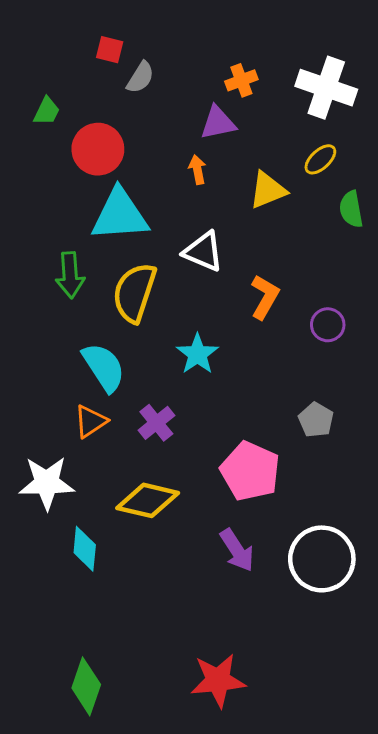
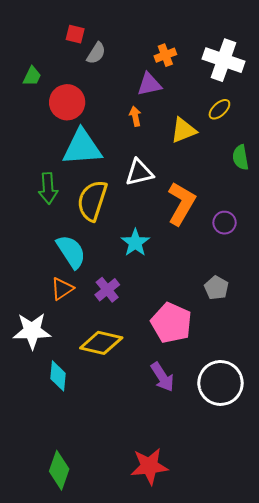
green semicircle: (351, 209) -> (241, 157), moved
white triangle: (203, 252) -> (139, 172), turned -36
orange L-shape: (265, 297) -> (181, 204), size x1.4

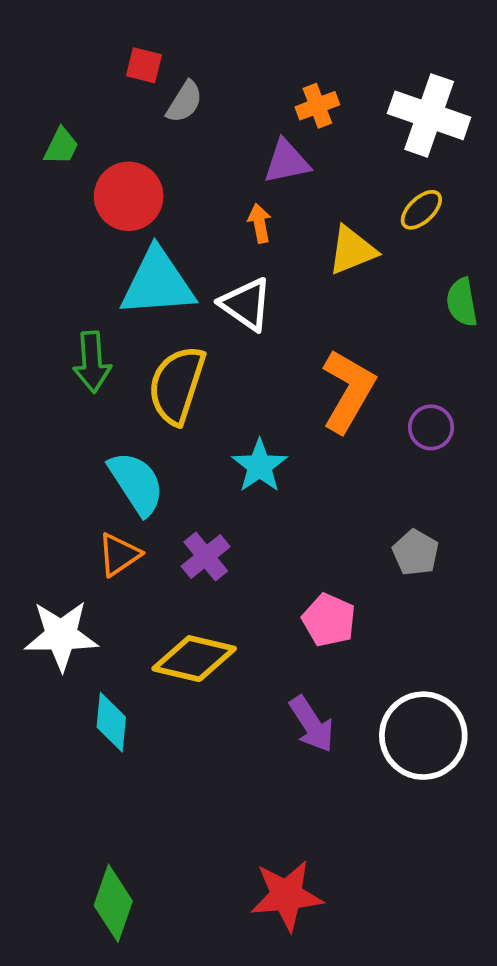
white triangle: (139, 172) -> (246, 304), moved, turned 48
pink pentagon: (171, 323) -> (329, 620), size x0.7

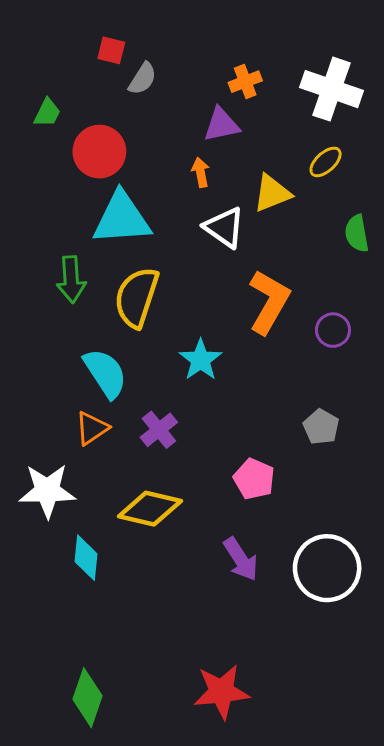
white triangle: (246, 304) -> (224, 227), moved

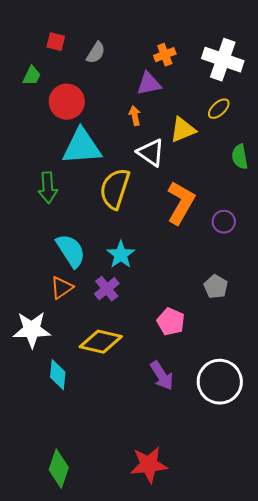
red square: (111, 50) -> (56, 42), moved
yellow semicircle: (137, 297) -> (115, 189), moved
cyan star: (201, 360) -> (121, 255), moved

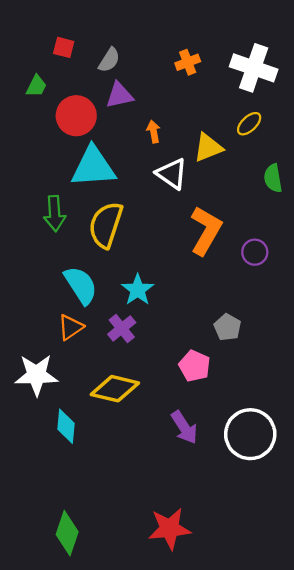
purple triangle: (149, 84) -> (119, 95), moved
yellow semicircle: (115, 189) -> (106, 225), moved
gray pentagon: (216, 287) -> (227, 327), moved

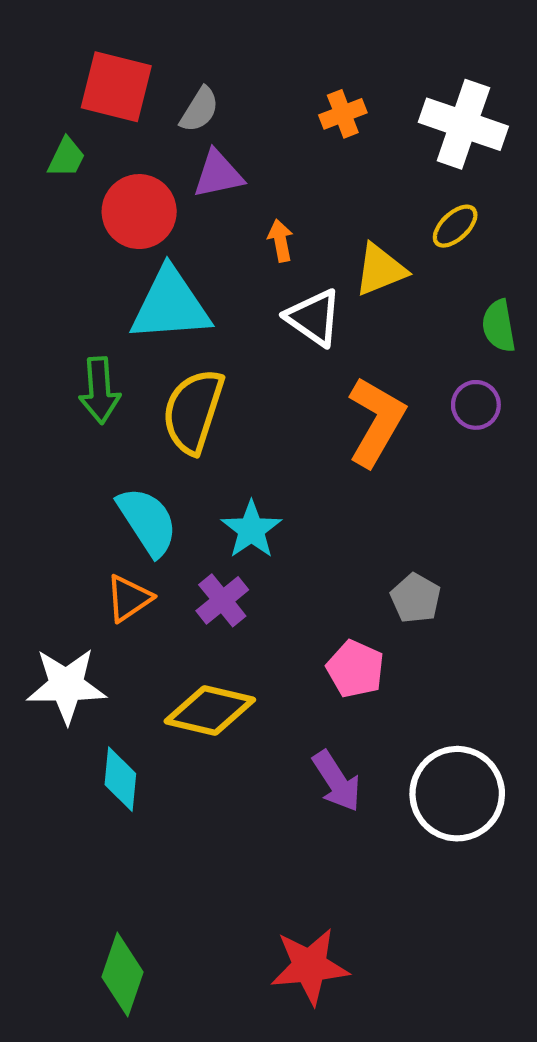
red square: (64, 47) -> (116, 87), size x1.8
purple circle: (255, 252) -> (476, 405), moved

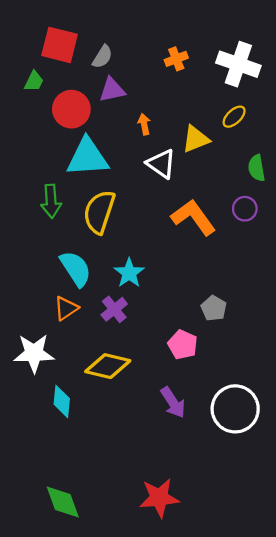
orange L-shape: (376, 422) -> (193, 217), turned -66
green diamond: (122, 975) -> (63, 502), turned -39

